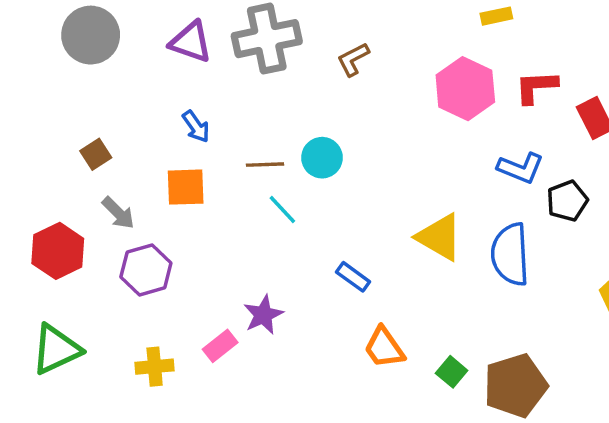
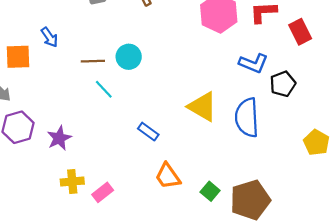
orange square: (186, 187) -> (18, 57), moved
purple star: (263, 315) -> (59, 138), moved
pink rectangle: (220, 346) -> (103, 192), moved
yellow cross: (155, 367) -> (72, 182), moved

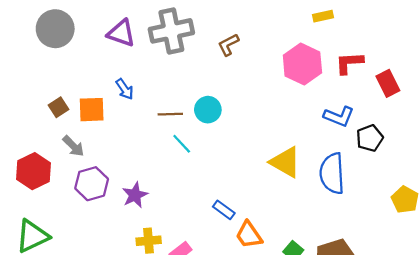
blue rectangle: (148, 132) -> (224, 210), moved

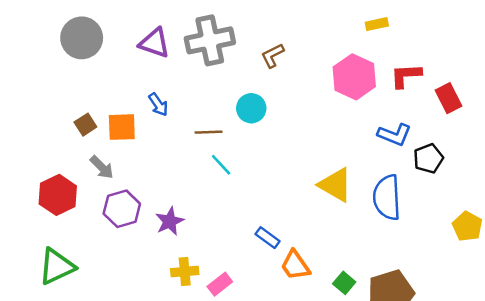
cyan circle: (208, 110) -> (251, 108), moved

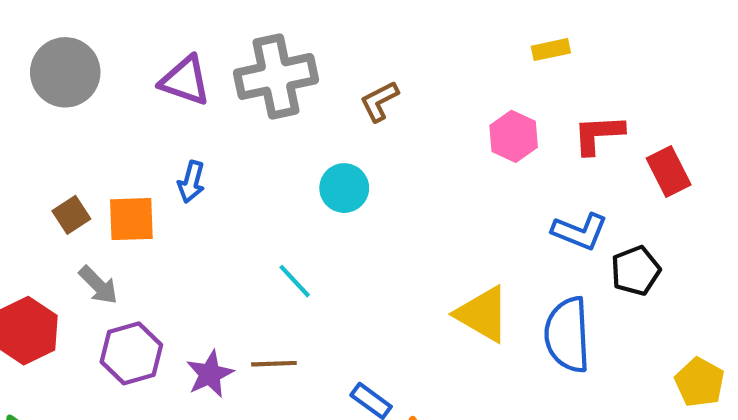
pink hexagon: (354, 77) -> (514, 136), size x0.7
blue arrow: (158, 104) -> (191, 182), turned 50
brown line: (209, 132) -> (274, 364), moved

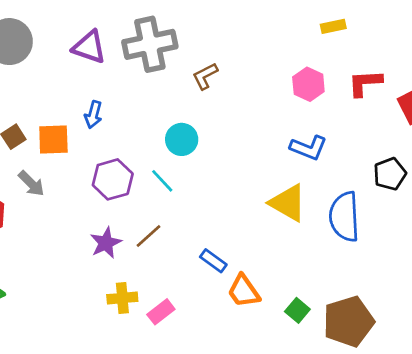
brown L-shape: (379, 101) -> (205, 76), moved
cyan circle: (344, 188) -> (182, 139), moved
blue L-shape: (580, 231) -> (308, 148), moved
purple hexagon: (131, 353) -> (113, 179), moved
brown line: (274, 364) -> (149, 236), turned -40

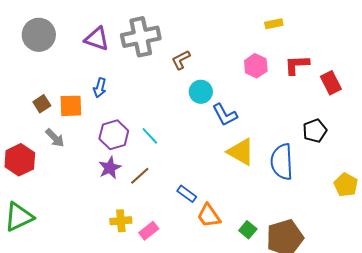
cyan circle: (182, 139) -> (201, 92), moved
blue L-shape: (308, 148) -> (225, 115), moved, turned 40
purple star: (106, 243) -> (110, 168), moved

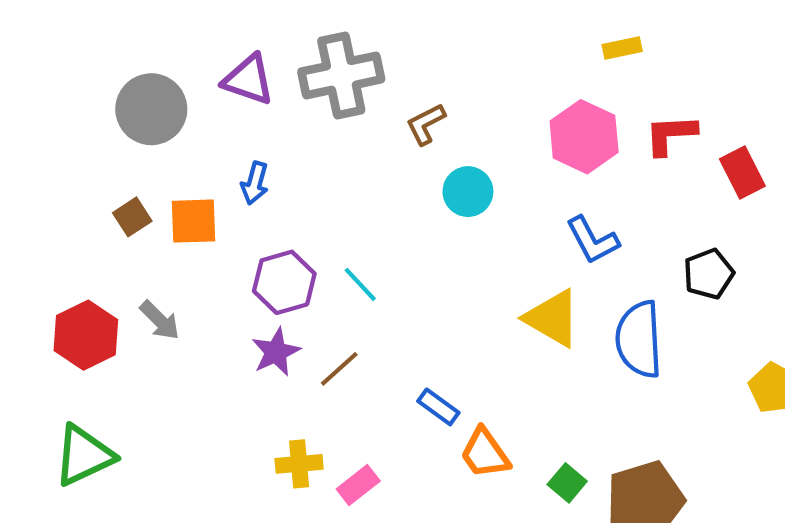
gray circle: (39, 35) -> (151, 109), moved
pink hexagon: (256, 66) -> (584, 137), size x1.4
blue L-shape: (225, 115) -> (593, 240), moved
gray arrow: (55, 138) -> (160, 320), moved

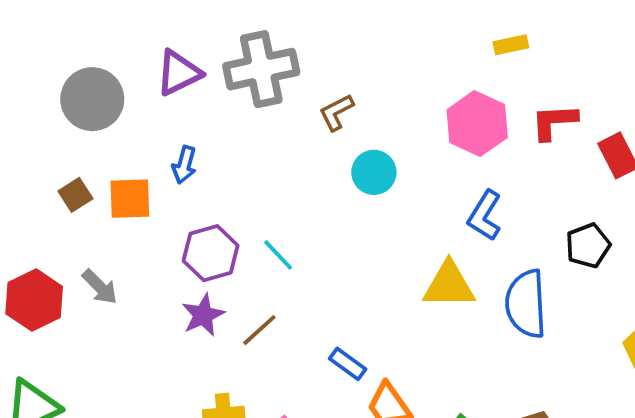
purple triangle: (248, 80) -> (179, 73), turned -45
blue L-shape: (593, 240) -> (485, 216), turned 60
yellow triangle: (552, 318) -> (449, 285), turned -30

